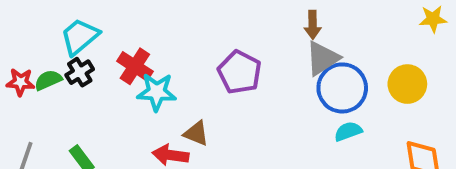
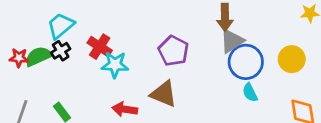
brown arrow: (313, 25) -> (225, 17), size x1.4
green semicircle: (48, 80) -> (38, 56), size x1.4
cyan semicircle: (348, 131) -> (250, 93), turned -96
brown triangle: (196, 133) -> (164, 94), moved, size x1.5

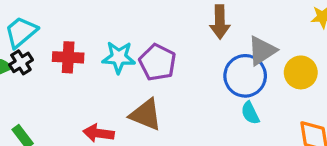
gray triangle: (232, 41) -> (262, 51), moved
red cross: (100, 47) -> (68, 57), turned -30
cyan star: (115, 65) -> (119, 57), moved

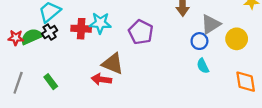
cyan star: (119, 57) -> (100, 23), moved
blue circle: (245, 76) -> (199, 41), size x0.6
brown triangle: (146, 115) -> (113, 64), moved

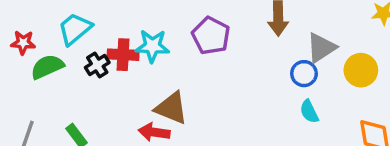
black cross: (50, 32) -> (97, 65), moved
purple pentagon: (141, 32) -> (211, 36), moved
red star: (16, 38) -> (23, 43), moved

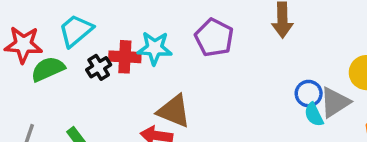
red star: (23, 43) -> (23, 45), size x1.5
gray triangle: (321, 48) -> (335, 102), moved
blue circle: (304, 74) -> (309, 94), moved

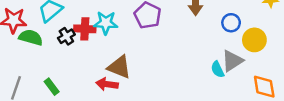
green semicircle: (48, 69) -> (31, 37), turned 40
blue circle: (309, 94) -> (231, 23), moved

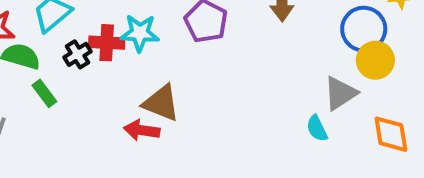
blue circle: (231, 23) -> (364, 29), moved, size x1.5
cyan semicircle: (218, 69) -> (317, 128), moved
green rectangle: (52, 87) -> (44, 93), moved

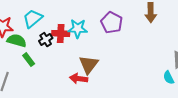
brown triangle: (161, 103) -> (89, 65), turned 45

